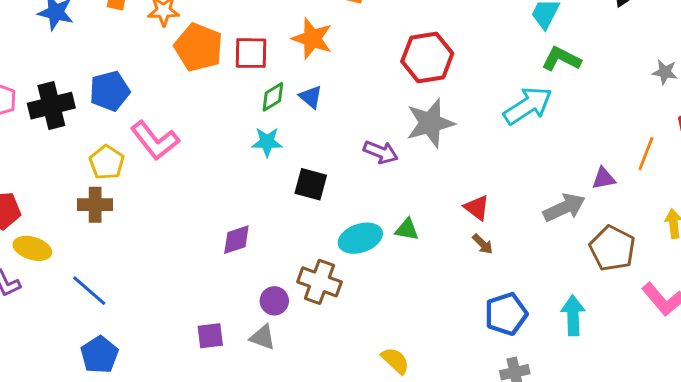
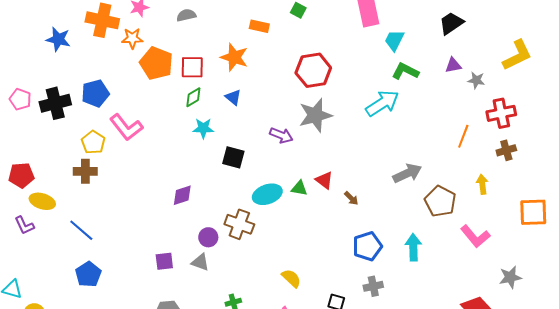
green diamond: (273, 97) -> (193, 97), moved
purple triangle: (604, 178) -> (453, 65), moved
red triangle: (477, 208) -> (324, 180), moved

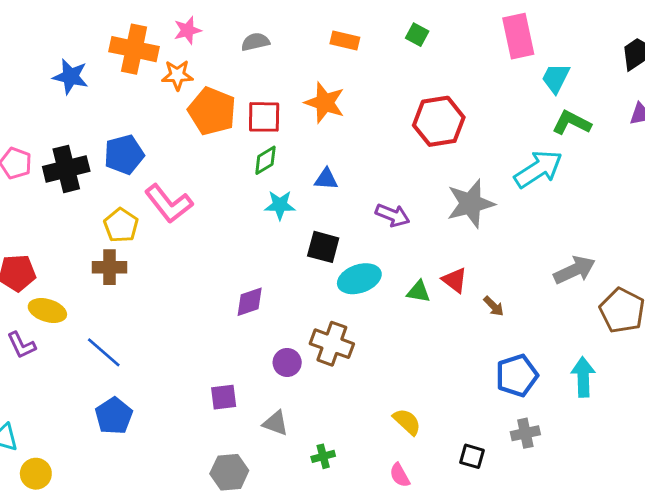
orange rectangle: (259, 26) -> (345, 40), moved
blue triangle: (233, 97) -> (326, 179), moved, turned -36
gray star: (315, 115) -> (471, 204), moved
cyan ellipse: (267, 194) -> (359, 279), moved
gray triangle: (200, 262) -> (276, 423), moved

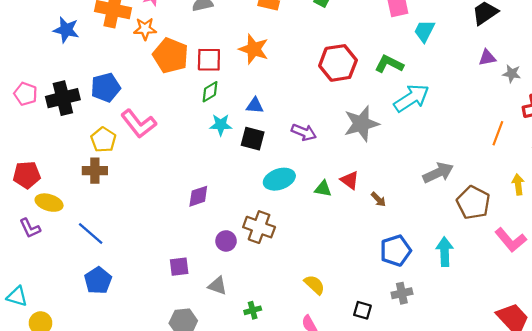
green L-shape: (572, 123) -> (389, 64), moved
black square: (323, 247) -> (253, 139), moved

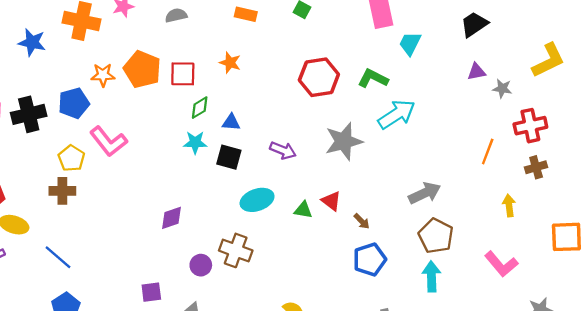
orange star: (145, 29) -> (103, 75), moved
orange star: (254, 49) -> (230, 63), size x0.7
green diamond: (210, 92) -> (200, 108), moved
brown pentagon: (473, 203) -> (436, 236), moved
blue pentagon: (396, 251) -> (370, 259), moved

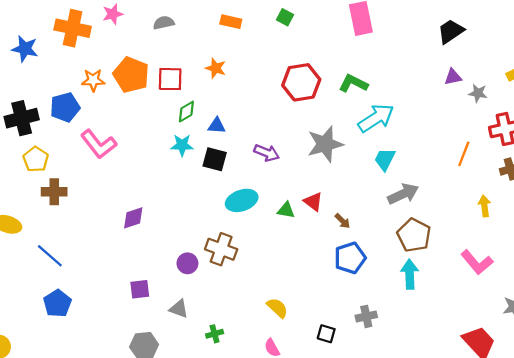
cyan trapezoid: (410, 43) -> (385, 159), moved
yellow pentagon: (71, 158) -> (36, 159), moved
purple diamond: (172, 218) -> (133, 218), moved

